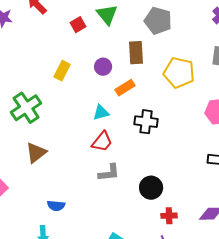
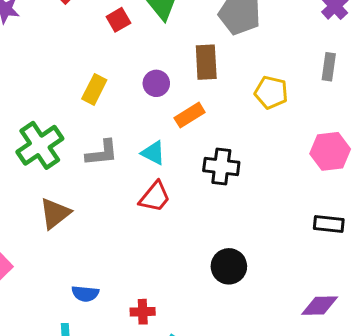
yellow pentagon: (179, 73) -> (271, 92), size x0.7
cyan triangle: (101, 113) -> (153, 153), turned 42
gray L-shape: (109, 173) -> (102, 153), moved
red cross: (169, 216) -> (143, 312), moved

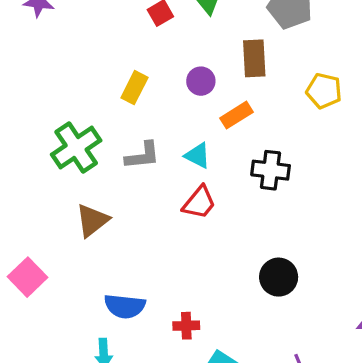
blue semicircle: (85, 294) -> (125, 306), size x1.4

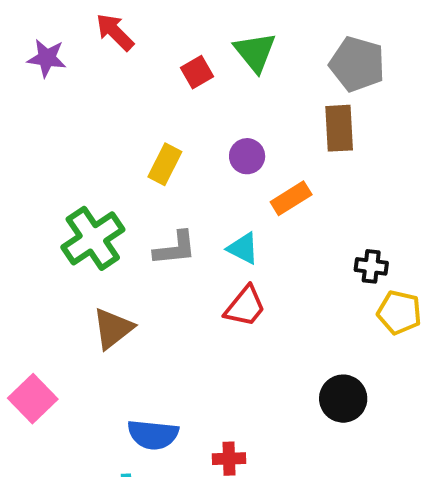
brown rectangle: (254, 58) -> (339, 128), moved
yellow pentagon: (324, 91) -> (399, 312), moved
black cross: (271, 170) -> (371, 266), moved, size x0.7

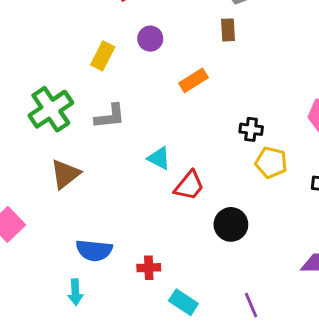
brown rectangle: (339, 128) -> (228, 30), size x0.7
purple circle: (247, 156) -> (150, 39), moved
cyan triangle: (243, 248) -> (159, 158), moved
red trapezoid: (245, 306) -> (189, 186), moved

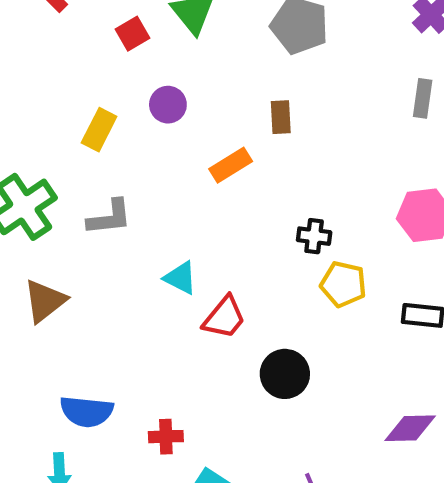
brown rectangle: (228, 30) -> (281, 117), moved

